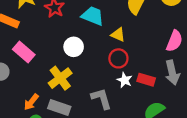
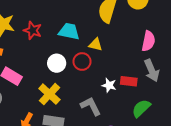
red circle: (118, 58) -> (82, 62), moved

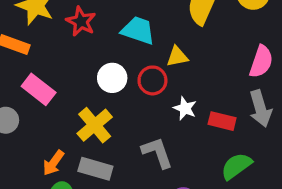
yellow triangle: (96, 45) -> (177, 56), turned -32
white star: (109, 85) -> (185, 108), moved

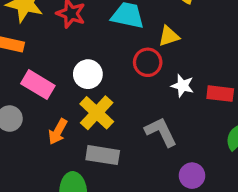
white circle: (112, 78) -> (88, 74), moved
orange arrow: (53, 163) -> (58, 132), moved

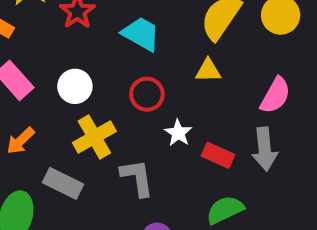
yellow triangle: (169, 36) -> (208, 71), moved
yellow cross: (97, 113) -> (94, 137), moved

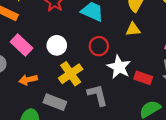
white star: (178, 133) -> (119, 67), size x1.5
orange arrow: (21, 141) -> (28, 80), turned 36

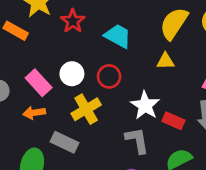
pink rectangle: (21, 45) -> (39, 83), moved
red circle: (99, 46) -> (109, 76), moved
gray L-shape: (98, 95) -> (137, 140), moved

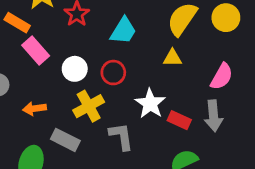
cyan trapezoid: (118, 36) -> (123, 31), turned 92
pink rectangle: (39, 83) -> (36, 51), moved
gray L-shape: (137, 140) -> (121, 136), moved

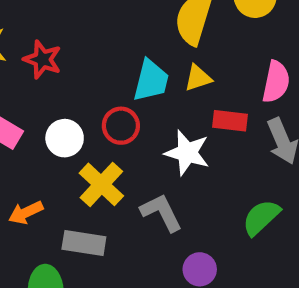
cyan trapezoid: (123, 31) -> (151, 80), moved
red rectangle: (179, 120) -> (230, 121), moved

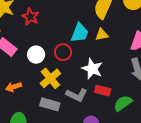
red rectangle: (230, 121) -> (103, 91), moved
gray L-shape: (161, 212) -> (77, 95), turned 135
gray rectangle: (84, 243) -> (50, 104), moved

